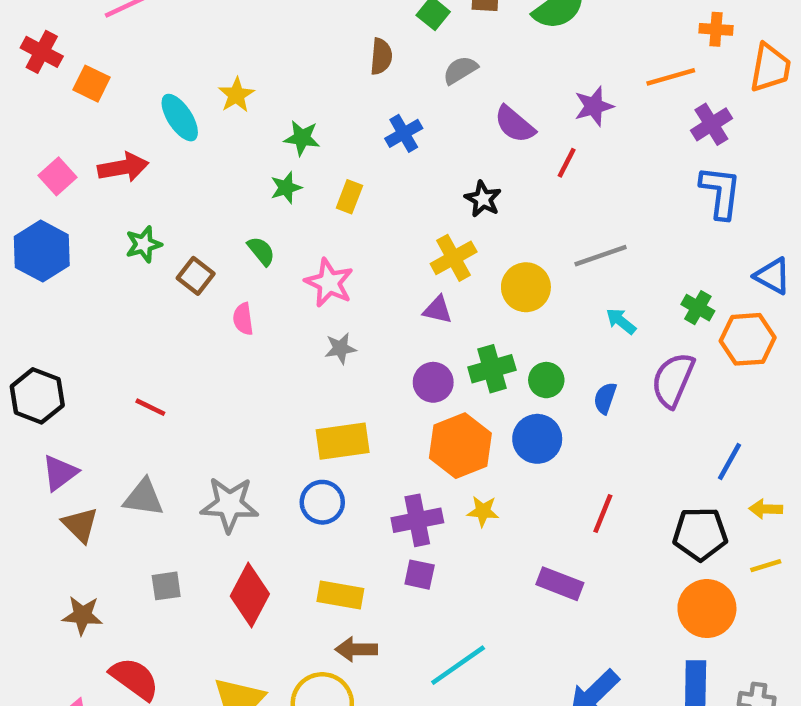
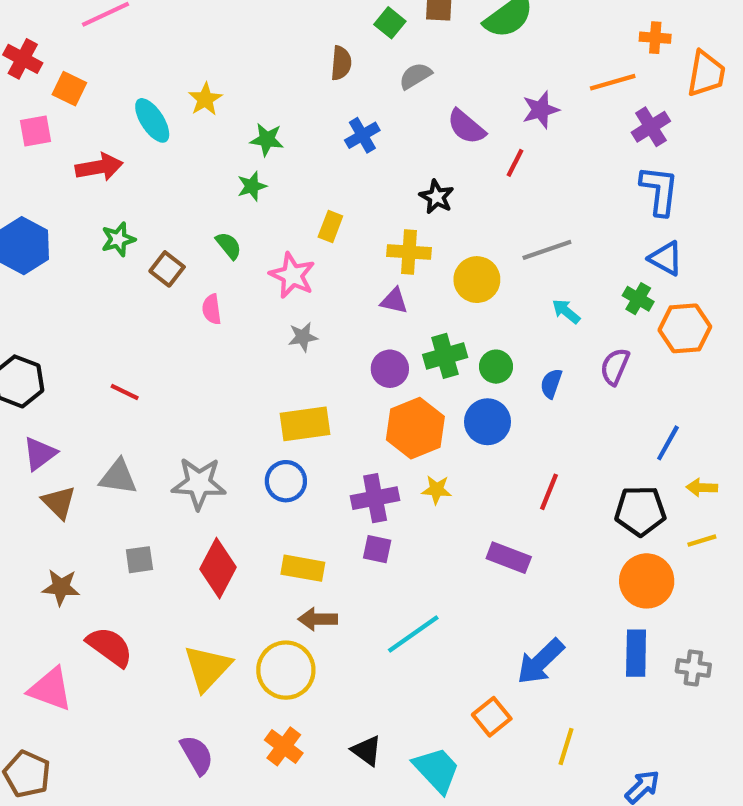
pink square: (58, 176) -> (35, 131), moved, turned 32
yellow rectangle: (349, 197) -> (330, 227), moved
yellow cross: (454, 258) -> (409, 252), turned 33
blue triangle: (773, 276) -> (666, 258), moved
purple semicircle: (673, 380) -> (615, 367), size x0.7

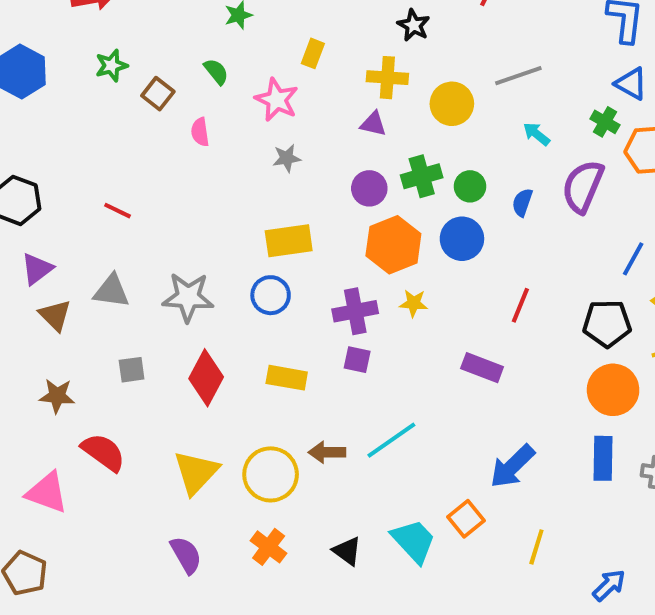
purple semicircle: (615, 367) -> (583, 186), size x1.5
brown arrow: (318, 619) -> (327, 452), moved
cyan trapezoid: (437, 770) -> (414, 541), moved

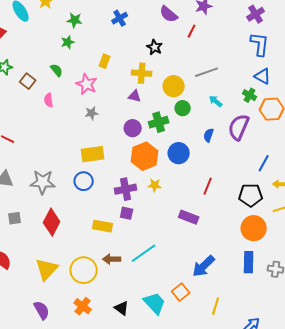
green circle: (470, 186) -> (183, 108), moved
yellow rectangle: (287, 378) -> (103, 226), moved

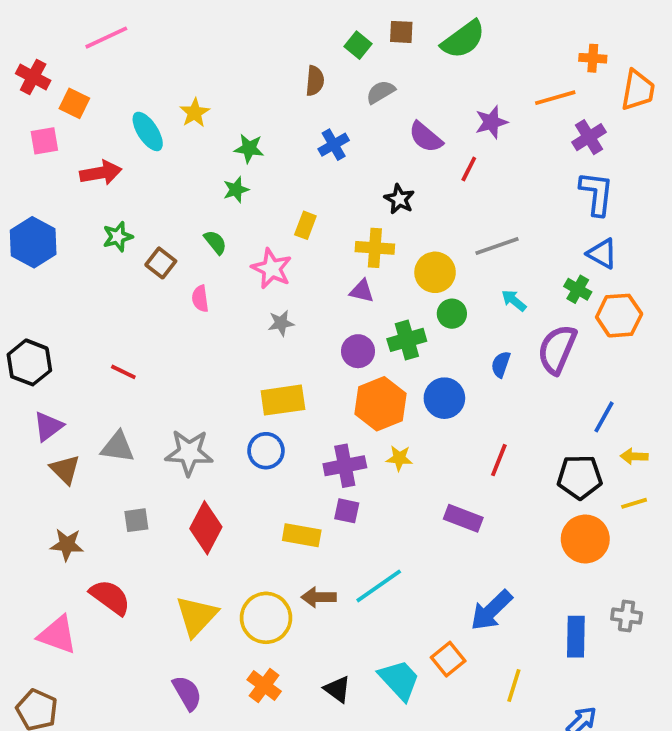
blue rectangle: (249, 262) -> (576, 637), moved

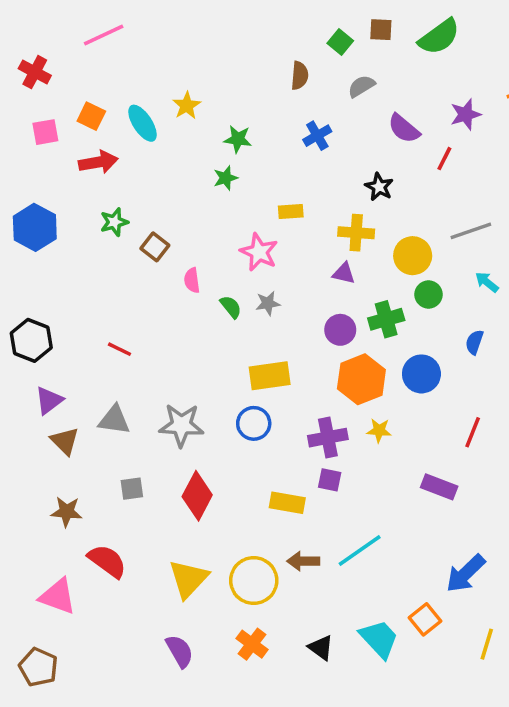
orange square: (74, 103) -> (91, 116), moved
yellow rectangle: (305, 225) -> (291, 212), turned 65
green semicircle: (215, 242) -> (231, 307), moved

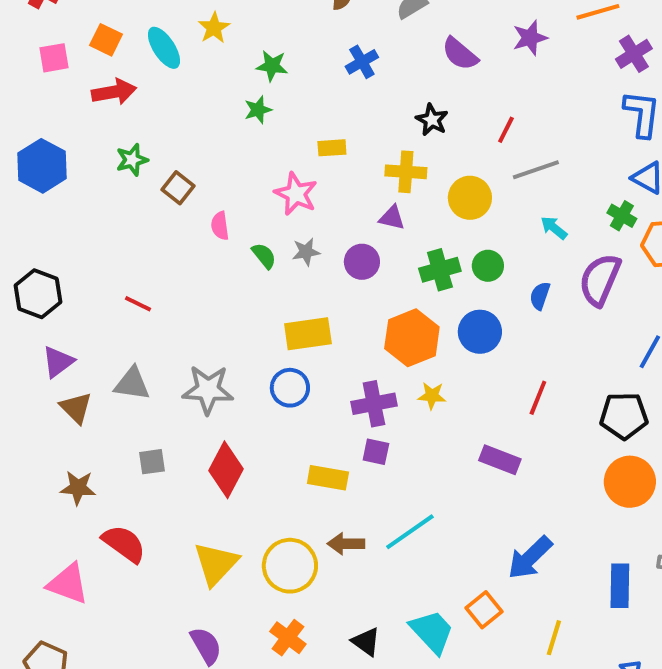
red line: (444, 159) -> (506, 130), moved
green circle: (429, 294) -> (488, 266), moved
purple circle: (340, 330) -> (362, 262), moved

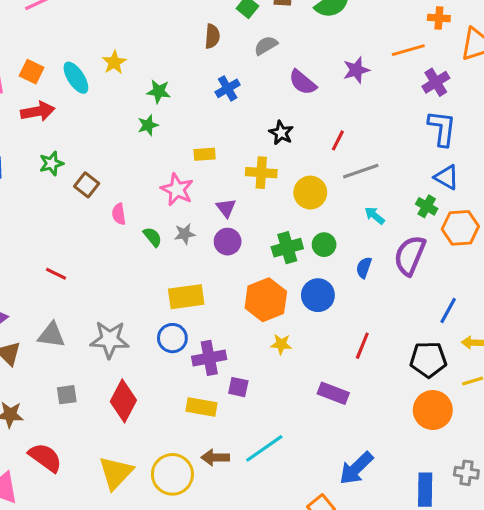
purple triangle: (392, 218) -> (226, 208), moved, turned 40
purple cross: (374, 404) -> (209, 358), moved

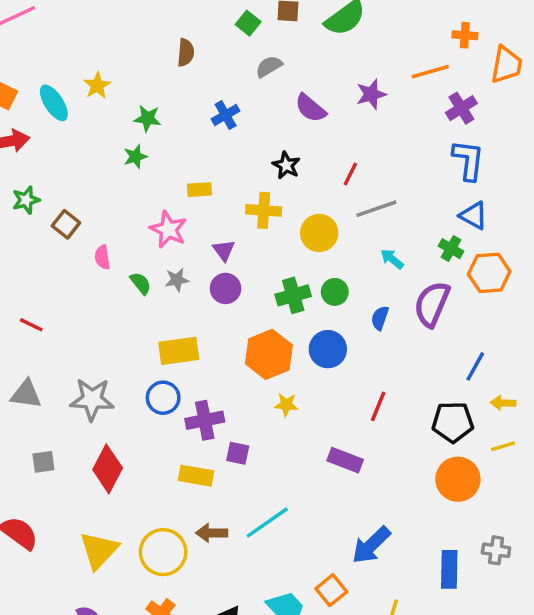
brown semicircle: (212, 36) -> (186, 53), moved

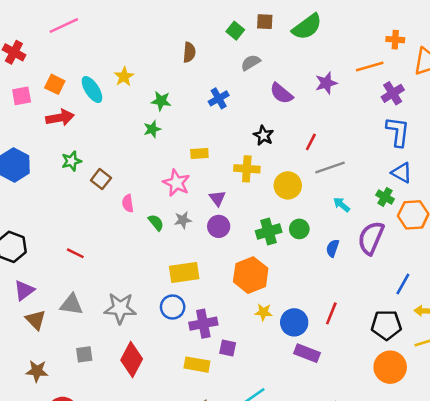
blue circle: (328, 349) -> (294, 322), moved

